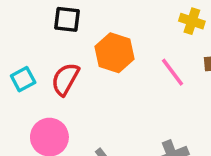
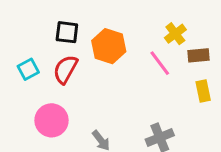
black square: (67, 19) -> (67, 32), moved
yellow cross: (192, 21) -> (175, 34), moved, turned 35

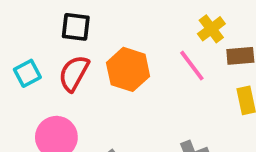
orange hexagon: (109, 46) -> (128, 69), moved

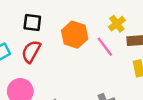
orange hexagon: (128, 69) -> (75, 35), moved

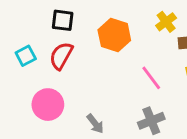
pink line: (105, 47) -> (151, 78), moved

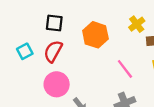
pink circle: (48, 105) -> (57, 84), moved

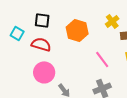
cyan square: (25, 51) -> (17, 33), moved, turned -32
red semicircle: (53, 51) -> (41, 44), turned 78

